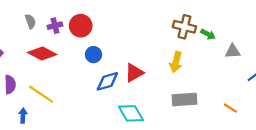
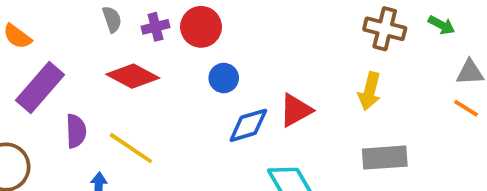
green arrow: (208, 34) -> (442, 25), moved
orange line: (230, 108) -> (466, 108), moved

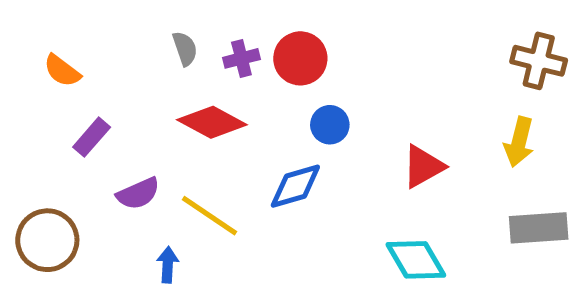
purple rectangle: (40, 87) -> (92, 137), size x0.6
blue diamond: (248, 125) -> (295, 186), moved
purple semicircle: (76, 131) -> (138, 194), turned 68

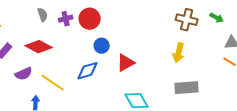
red diamond: (212, 122) -> (39, 47), moved
red triangle: (423, 166) -> (126, 63), moved

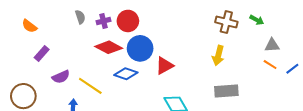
blue circle: (102, 46) -> (140, 48), size x1.6
red diamond: (39, 47) -> (109, 47), moved
blue diamond: (88, 71) -> (126, 74), turned 35

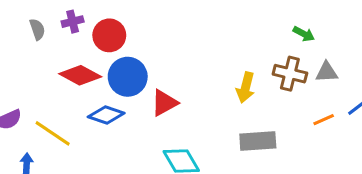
purple cross: (104, 21) -> (73, 22), moved
brown cross: (226, 22) -> (290, 74), moved
orange line: (270, 65) -> (324, 120), moved, turned -56

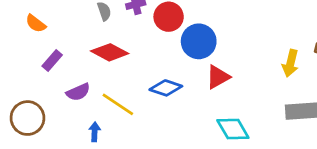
red diamond: (80, 75) -> (110, 52), moved
blue circle: (128, 77) -> (199, 41), moved

